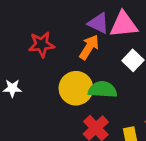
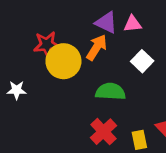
pink triangle: (124, 25) -> (132, 24), size x0.6
yellow circle: (76, 88) -> (63, 61), moved

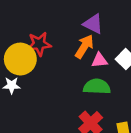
pink triangle: (132, 24) -> (99, 60), moved
yellow circle: (63, 61) -> (20, 59), moved

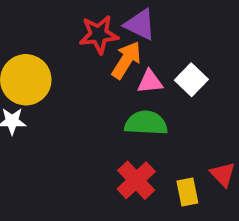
red star: (39, 44) -> (99, 34), moved

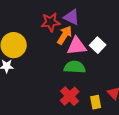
pink triangle: (150, 82) -> (77, 46), size x1.5

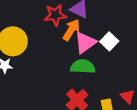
pink triangle: (77, 46) -> (85, 42), turned -30

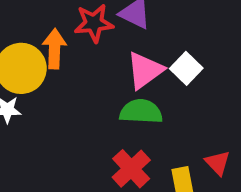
orange arrow: (71, 30) -> (54, 49), moved, turned -30

